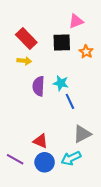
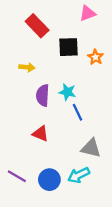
pink triangle: (76, 21) -> (88, 13), moved
red rectangle: (26, 38) -> (37, 26), moved
gray triangle: (82, 134) -> (91, 148), turned 42
red triangle: (40, 141) -> (40, 134), moved

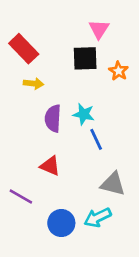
pink triangle: (88, 13) -> (99, 29), moved, turned -36
red rectangle: (37, 26) -> (24, 49), moved
purple line: (17, 176) -> (21, 197), moved

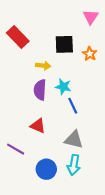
pink triangle: (99, 29) -> (91, 17), moved
yellow arrow: (33, 84) -> (43, 66), moved
gray triangle: (113, 184) -> (74, 140), moved
cyan arrow: (98, 217) -> (74, 165), turned -54

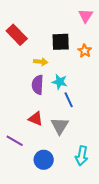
gray triangle: (74, 140) -> (60, 126), moved, turned 48
cyan arrow: (74, 165) -> (82, 156), moved

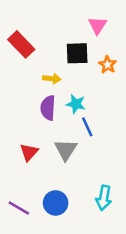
pink triangle: (86, 16) -> (97, 25), moved
red triangle: (36, 119) -> (29, 152), moved, turned 49
gray triangle: (60, 126) -> (66, 150), moved
purple line: (15, 141) -> (19, 208), moved

